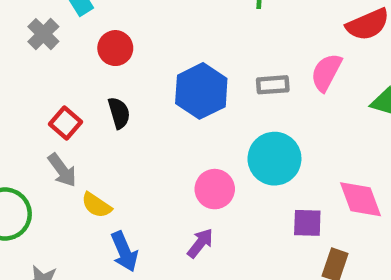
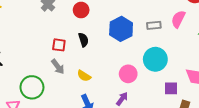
red square: (66, 123) -> (59, 45), turned -32
yellow semicircle: (96, 205) -> (84, 76), moved

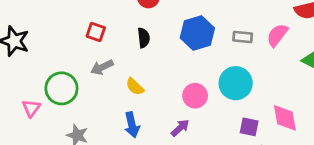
red square: (59, 45) -> (96, 32), moved
gray arrow: (58, 67) -> (102, 67), turned 91

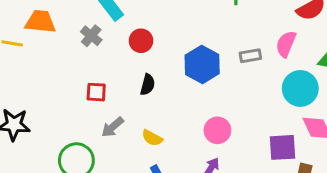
black semicircle: (144, 38) -> (148, 85), turned 36
cyan circle: (236, 83) -> (300, 88), moved
purple square: (249, 127) -> (282, 147), size x1.4

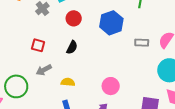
blue hexagon: (202, 64) -> (111, 23), moved
yellow semicircle: (152, 138) -> (68, 82), turned 144

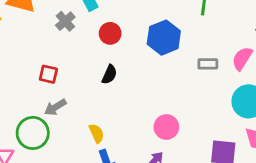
red square: (38, 45) -> (48, 74), moved
gray arrow: (44, 70) -> (55, 107), moved
yellow semicircle: (68, 82) -> (97, 133), moved, turned 64

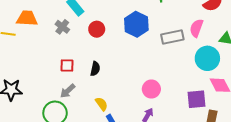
gray rectangle: (208, 64) -> (172, 37), size x1.5
red square: (48, 74) -> (67, 65), moved
black semicircle: (109, 74) -> (95, 69), moved

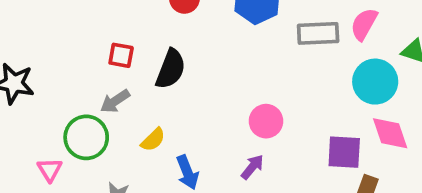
black semicircle: (95, 69) -> (171, 69), size x1.5
yellow semicircle: (101, 104) -> (153, 140), moved, turned 72

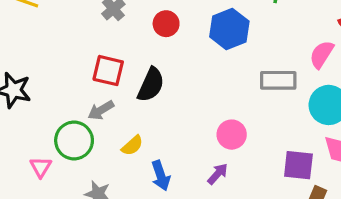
gray rectangle: (318, 33) -> (278, 80), moved
red square: (121, 55) -> (108, 71), size x1.4

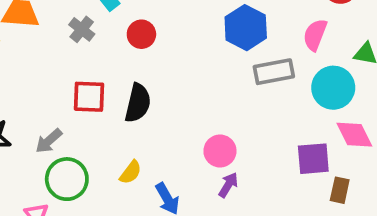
blue hexagon: (229, 29) -> (246, 28), moved
gray arrow: (101, 110) -> (49, 141), moved
pink circle: (232, 135) -> (220, 151), moved

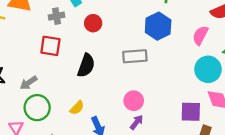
gray cross: (82, 29) -> (57, 16), turned 35
gray rectangle: (274, 72) -> (135, 56), moved
red square: (89, 97) -> (50, 46), moved

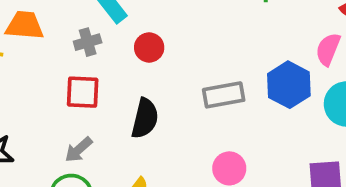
blue hexagon: (158, 26) -> (289, 85), moved
gray arrow: (29, 83) -> (79, 150), moved

